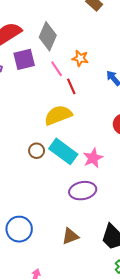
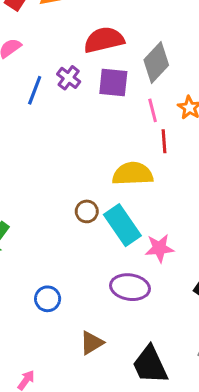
blue circle: (19, 229) -> (48, 299), moved, size x0.7
brown triangle: (70, 236) -> (92, 343), turned -30

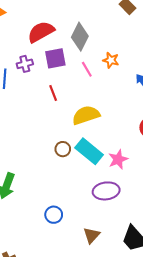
purple cross: (69, 78) -> (25, 64), turned -35
red line: (164, 141) -> (53, 93), moved

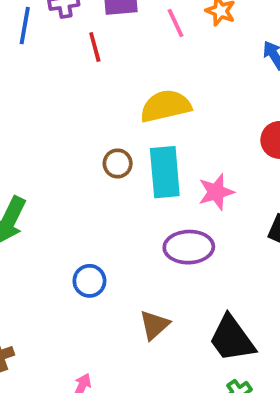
red line: (53, 93) -> (95, 47), moved
cyan rectangle: (89, 151) -> (165, 172), turned 40

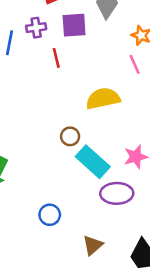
pink line: (175, 23) -> (135, 64), moved
cyan rectangle: (165, 172) -> (93, 162), moved, turned -44

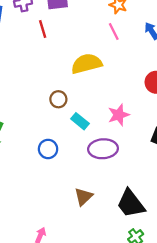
cyan rectangle: (93, 162) -> (80, 121), size x0.6
blue circle: (50, 215) -> (48, 149), moved

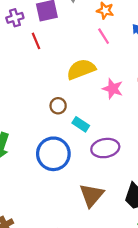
pink star: (119, 115) -> (113, 89), moved, turned -30
blue circle: (48, 149) -> (53, 154), size x1.8
brown triangle: (83, 197) -> (92, 195), size x1.4

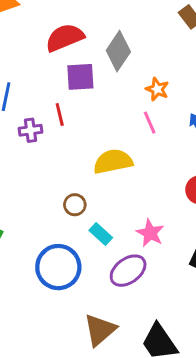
purple cross: (15, 18) -> (30, 130), moved
pink star: (113, 89) -> (150, 233), moved
purple ellipse: (105, 148) -> (128, 271), turned -36

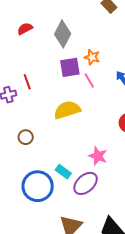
red semicircle: (65, 38) -> (25, 29), size x0.6
purple square: (80, 77) -> (70, 67), moved
brown circle: (75, 205) -> (26, 137), moved
cyan rectangle: (101, 234) -> (63, 172), moved

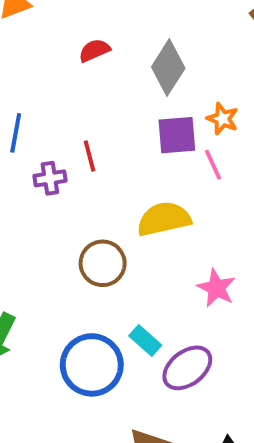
brown circle: (26, 137) -> (103, 263), moved, size x1.5
pink star: (98, 156) -> (216, 288), moved

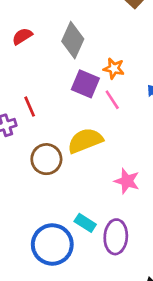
purple square: (177, 135) -> (85, 84), turned 36
brown circle: (103, 263) -> (46, 159), moved
purple ellipse: (187, 368) -> (116, 237), turned -40

